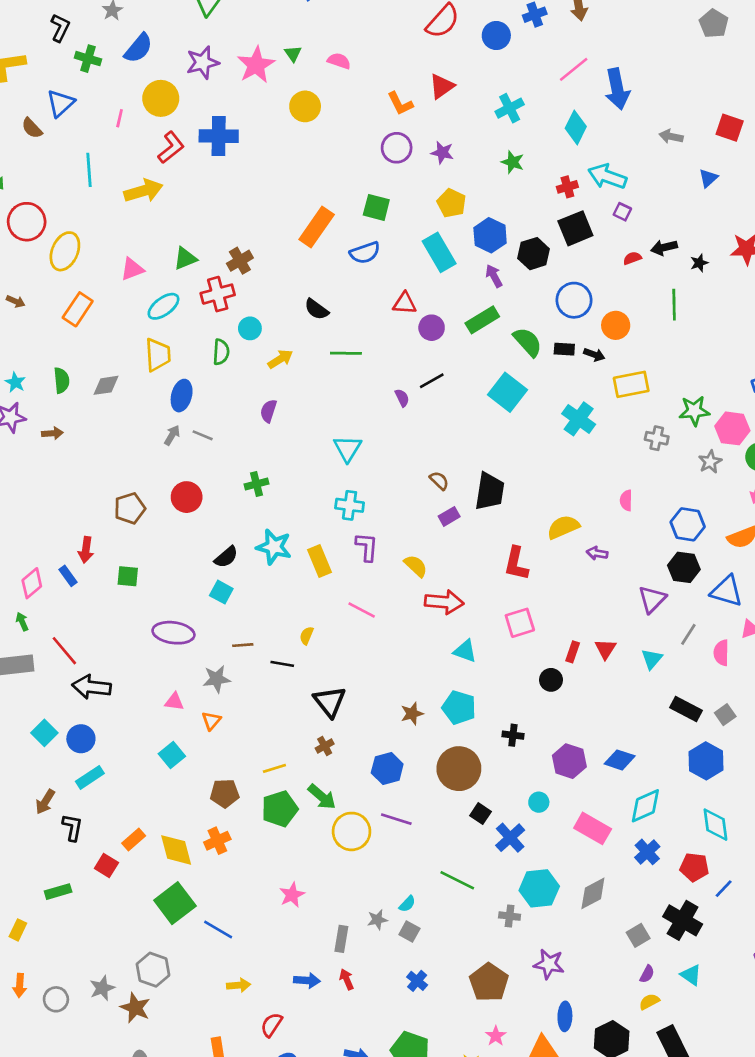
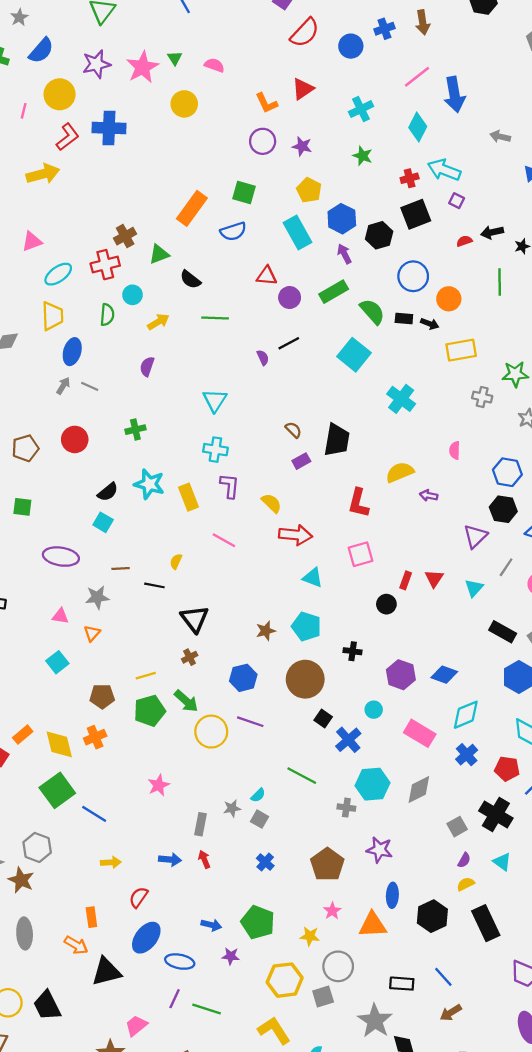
green triangle: (185, 258) -> (159, 254), moved
cyan cross: (579, 419) -> (401, 399), moved

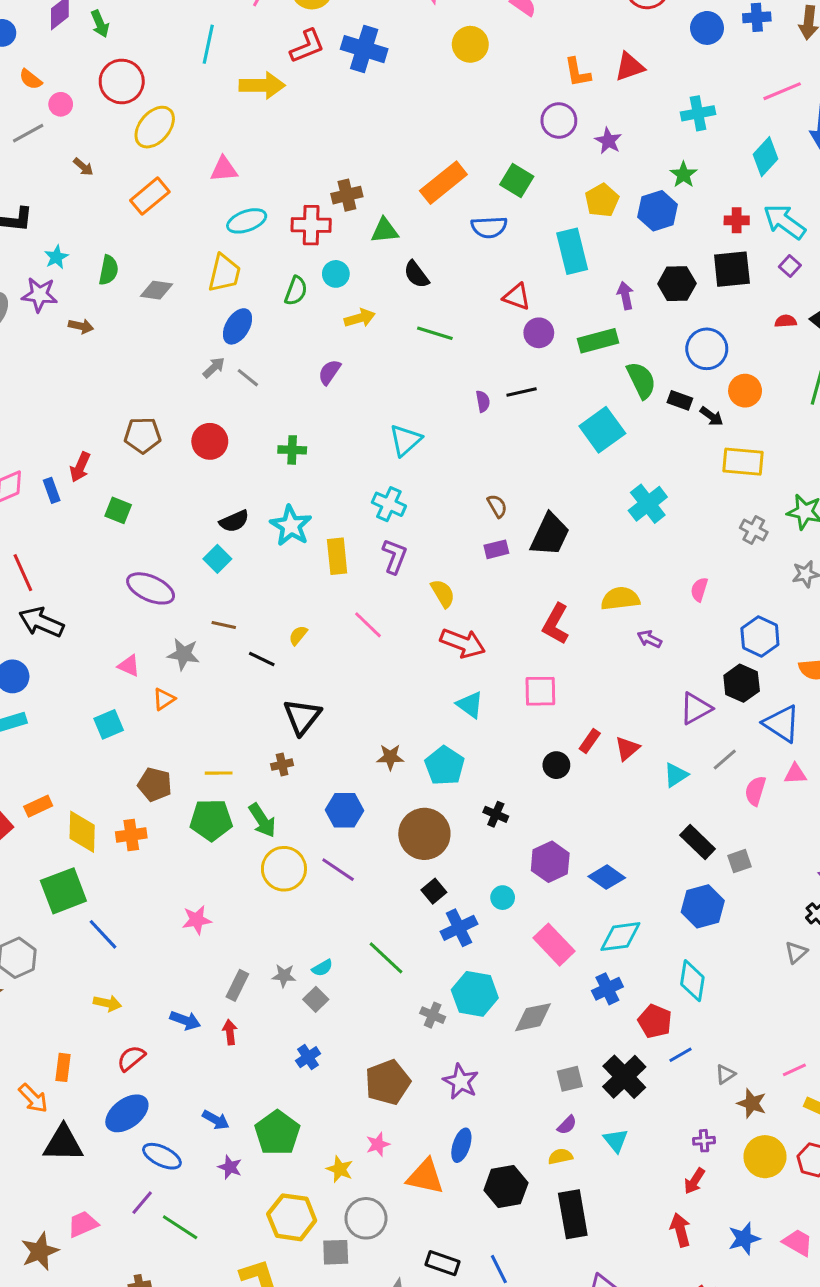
blue hexagon: (342, 219) -> (658, 211), moved

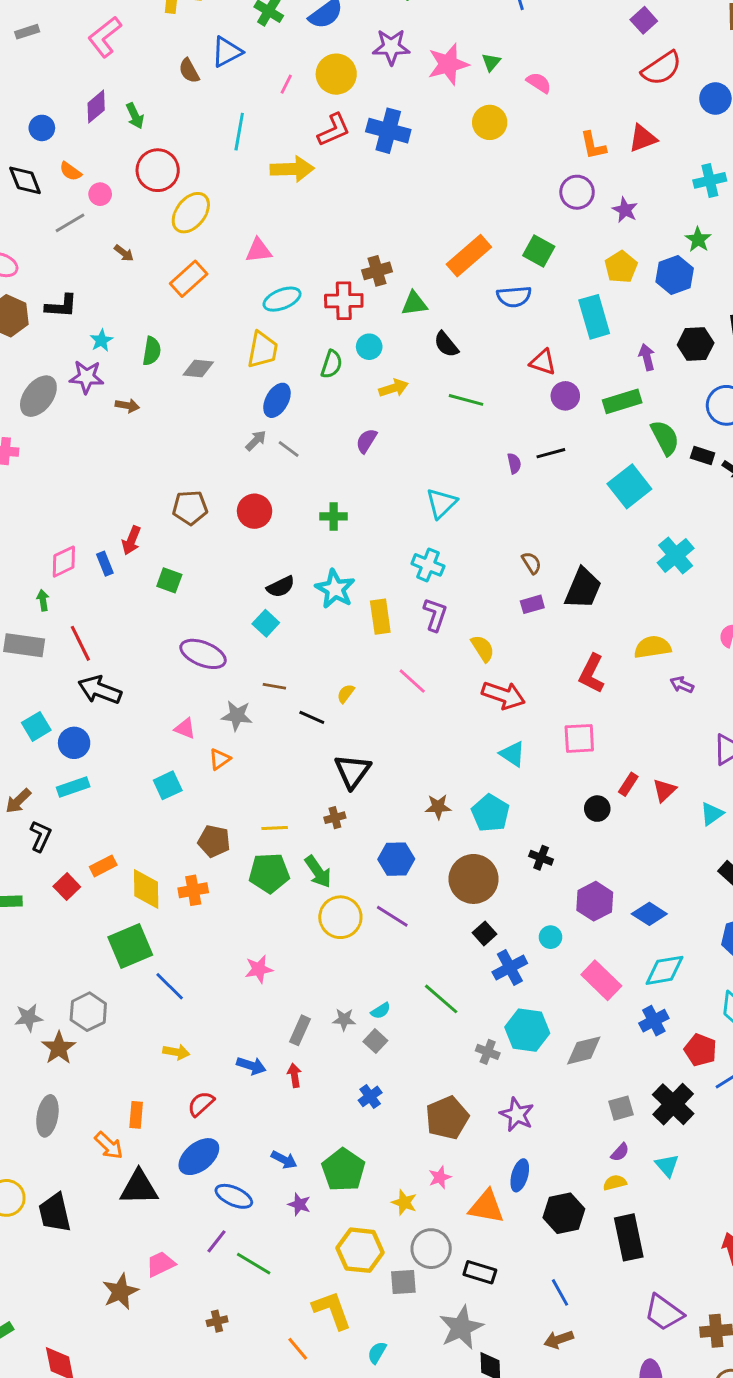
black rectangle: (443, 1263) -> (480, 1272), moved

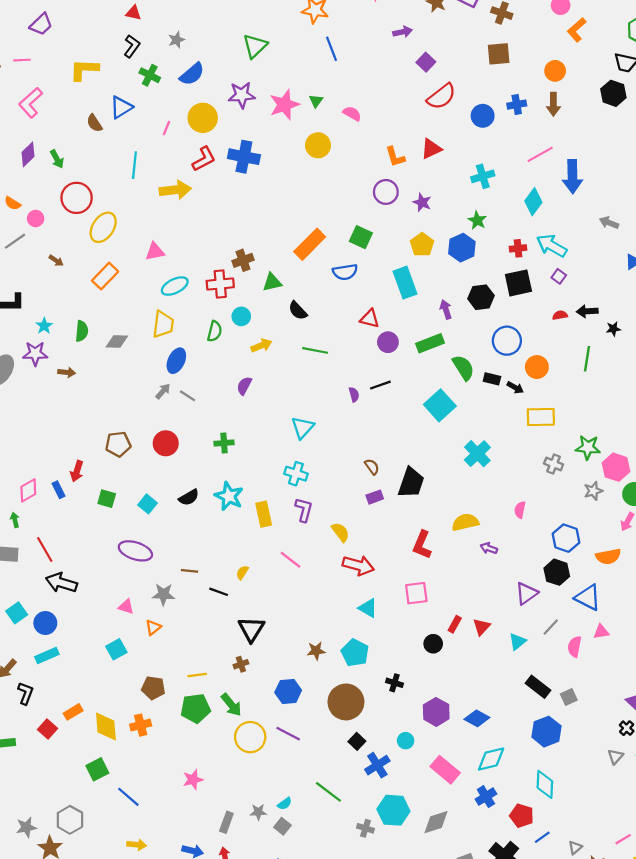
cyan square: (266, 623) -> (147, 504), moved
green square: (130, 946) -> (97, 769), size x0.7

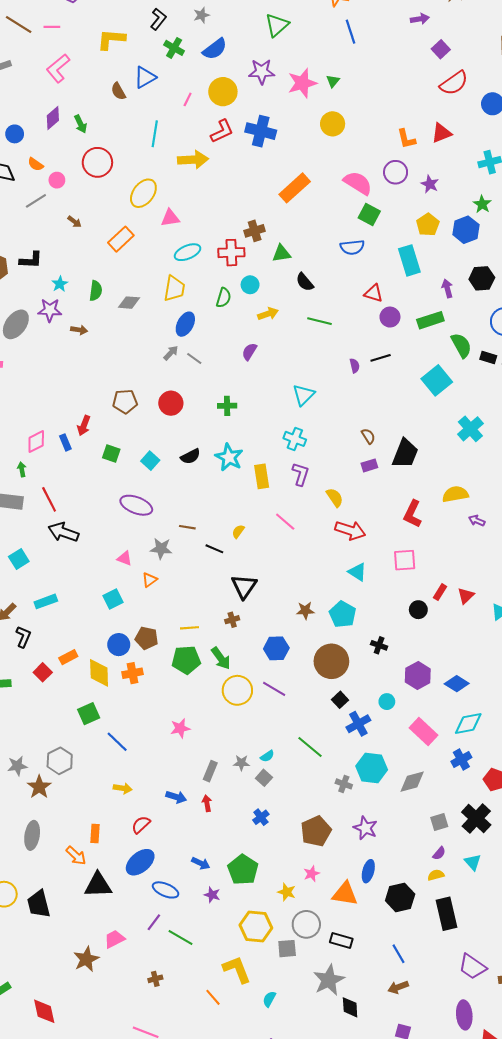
pink semicircle: (352, 114) -> (358, 183), moved, size x1.6
yellow ellipse: (103, 227) -> (143, 193), moved
orange rectangle: (310, 244) -> (295, 188), moved
blue circle: (45, 623) -> (119, 645), moved

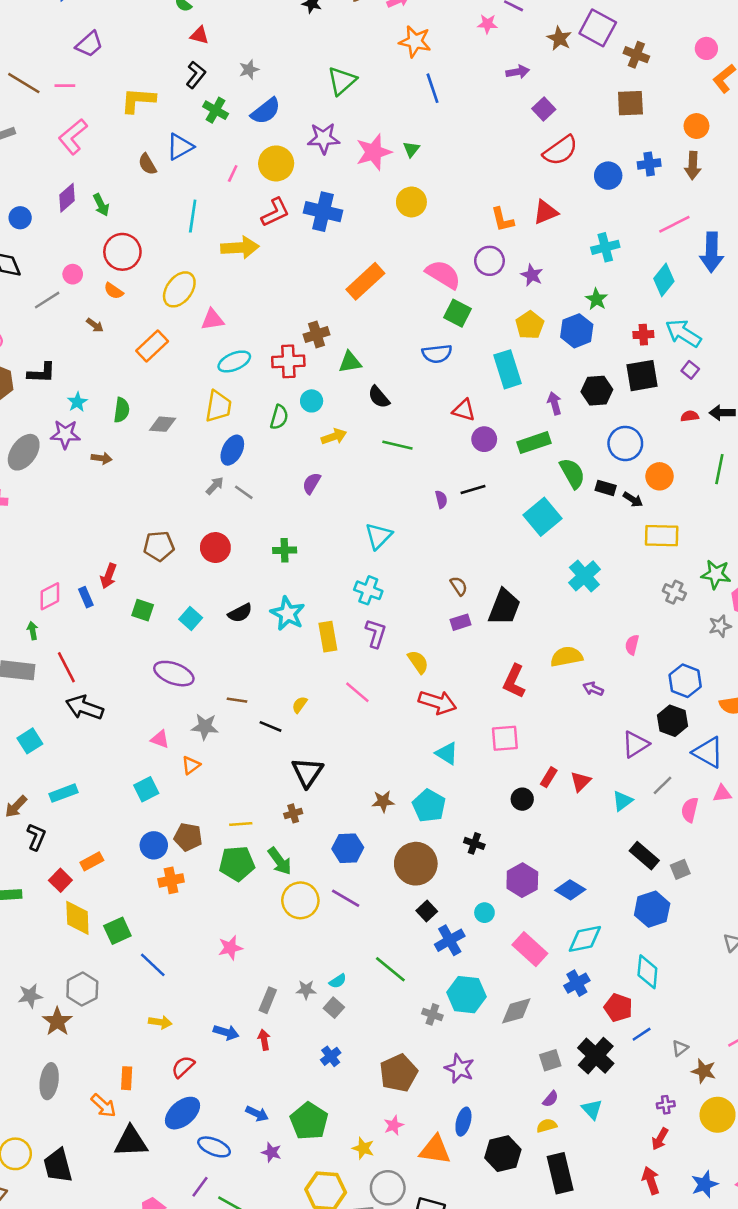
orange semicircle: (36, 164) -> (114, 291), moved
yellow diamond: (99, 673) -> (77, 918), moved

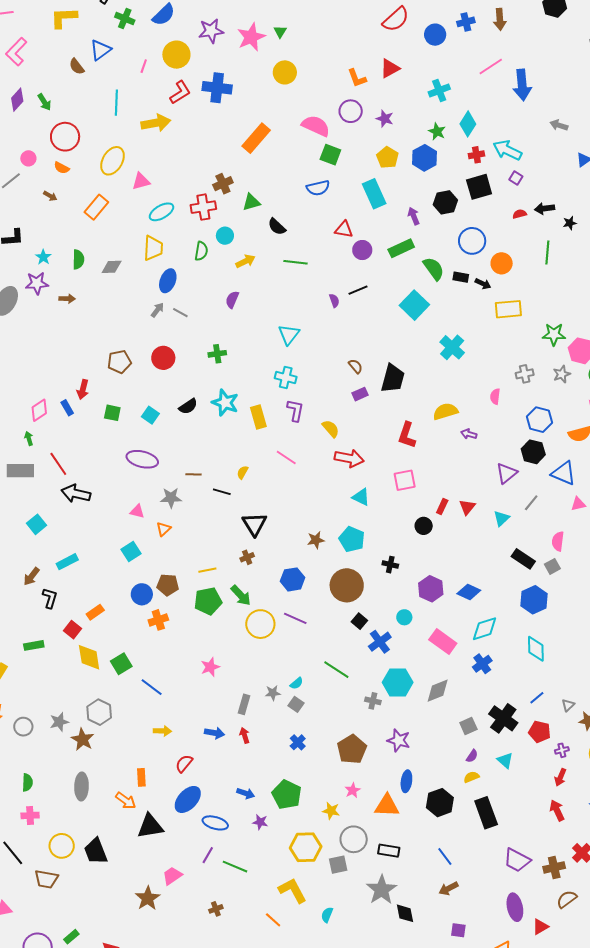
cyan diamond: (664, 280) -> (468, 124), moved
gray cross: (674, 592) -> (525, 374), moved, turned -30
pink semicircle: (690, 810) -> (558, 541), moved
red pentagon: (618, 1008) -> (540, 732), moved

